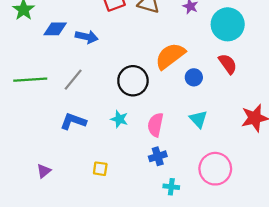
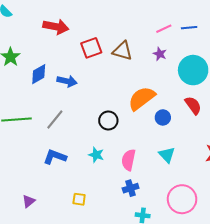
blue diamond: (55, 29) -> (39, 74), turned -30
black circle: (133, 81) -> (108, 121), size x0.7

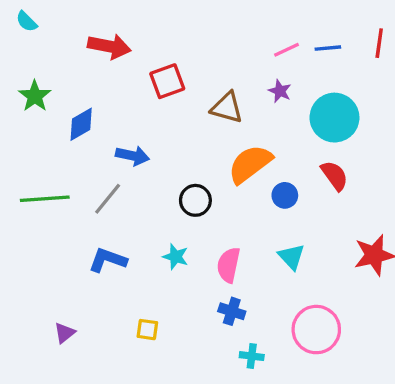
brown triangle: (122, 51) -> (227, 108), moved
blue arrow: (67, 81) -> (132, 156), moved
blue cross: (131, 188) -> (232, 311), turned 35

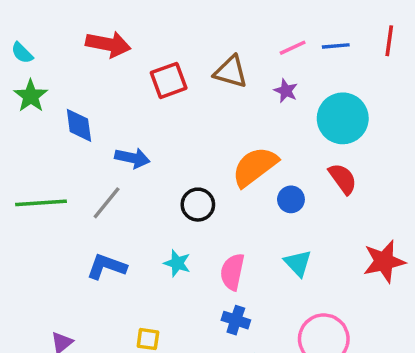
cyan semicircle: (26, 22) -> (22, 53), moved
brown triangle: (227, 108) -> (231, 72), moved
blue diamond: (81, 124) -> (79, 125), turned -68

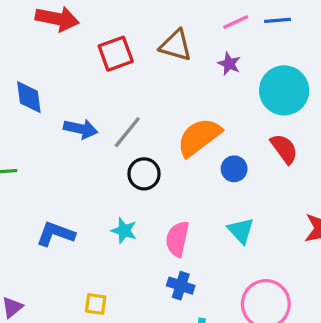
gray line: (107, 203) -> (127, 132), moved

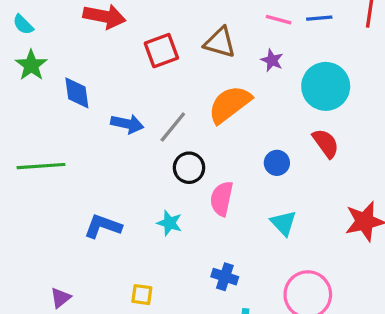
pink line: (236, 22) -> (279, 20), turned 40
orange semicircle: (199, 137) -> (230, 104), moved
pink semicircle: (177, 239) -> (222, 199), moved

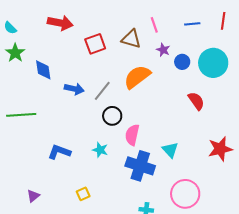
pink line: (279, 20) -> (154, 25), moved, turned 56
cyan circle: (326, 86) -> (213, 63), moved
blue circle: (277, 163) -> (182, 62), moved
blue cross: (225, 277) -> (140, 166), moved, size x1.8
yellow square: (142, 295) -> (83, 194), turned -32

